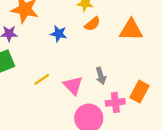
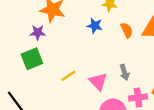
orange semicircle: (92, 24) -> (127, 30), moved, turned -77
blue star: (59, 34) -> (95, 26), moved

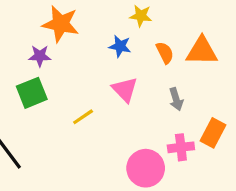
gray arrow: (124, 72) -> (176, 99), moved
pink triangle: (98, 82) -> (125, 90), moved

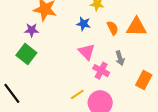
green square: (32, 93) -> (26, 54), turned -30
yellow line: (83, 117) -> (77, 94), moved
pink cross: (181, 147) -> (101, 71), moved, turned 35

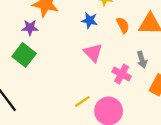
gray arrow: (120, 58) -> (142, 60), moved
pink cross: (101, 71) -> (122, 74), moved

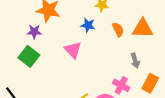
pink triangle: (93, 53) -> (73, 50), moved
pink cross: (122, 74) -> (121, 85), moved

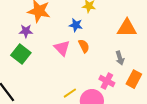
orange semicircle: (118, 30) -> (84, 46), moved

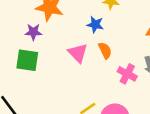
green square: (21, 54) -> (27, 60), turned -30
pink cross: (107, 81) -> (127, 74), moved

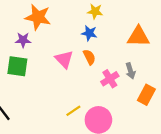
blue star: (95, 25) -> (89, 33), moved
pink cross: (127, 74) -> (110, 79), turned 30

